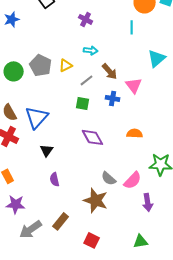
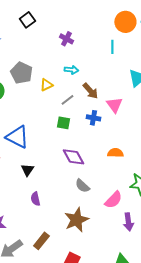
gray pentagon: (41, 65) -> (21, 73), moved
blue triangle: (37, 117) -> (17, 137), turned -45
gray semicircle: (109, 178) -> (82, 186), moved
brown star: (96, 200) -> (76, 220), turned 30

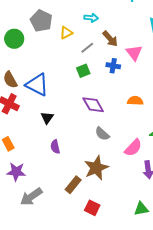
green square: (63, 123) -> (83, 71), turned -32
brown rectangle: (41, 241) -> (73, 185), moved

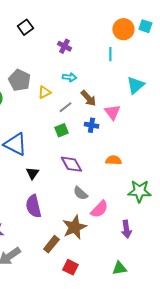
black triangle: (47, 118) -> (32, 173), moved
purple semicircle: (55, 147) -> (33, 206), size x1.6
pink semicircle: (133, 148) -> (99, 209), moved

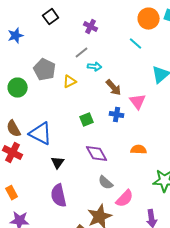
purple cross: (64, 46) -> (91, 27), moved
cyan line: (110, 54) -> (136, 44), turned -48
gray line: (65, 107) -> (82, 53), moved

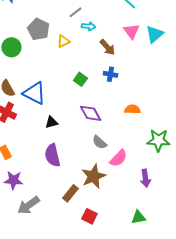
pink triangle: (138, 102) -> (131, 31), moved
green square: (87, 120) -> (80, 79), turned -32
black triangle: (58, 163) -> (51, 122), turned 40

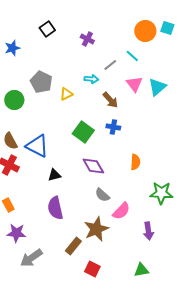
gray line: (75, 12) -> (110, 65), moved
green square: (80, 79) -> (83, 132), size x1.5
orange semicircle: (132, 109) -> (135, 162), turned 91

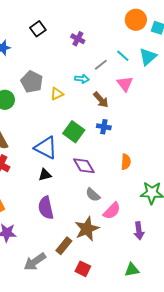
orange circle: (145, 31) -> (136, 20), moved
cyan triangle: (157, 87) -> (148, 57), moved
blue triangle: (37, 146) -> (46, 148), moved
gray arrow: (31, 258) -> (35, 262), moved

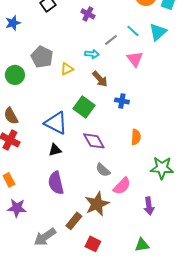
brown arrow: (101, 100) -> (100, 79), moved
blue cross: (104, 127) -> (122, 101), moved

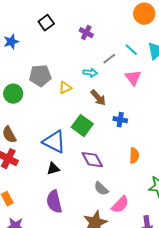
gray pentagon: (42, 57) -> (40, 76), turned -30

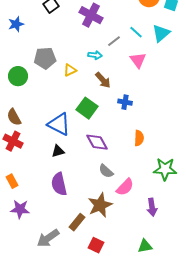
purple cross: (86, 33) -> (91, 15), size x1.6

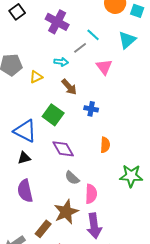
cyan line: (136, 32) -> (93, 35), moved
pink semicircle: (125, 187) -> (91, 194), turned -42
purple arrow: (152, 207) -> (94, 226), moved, size x1.4

